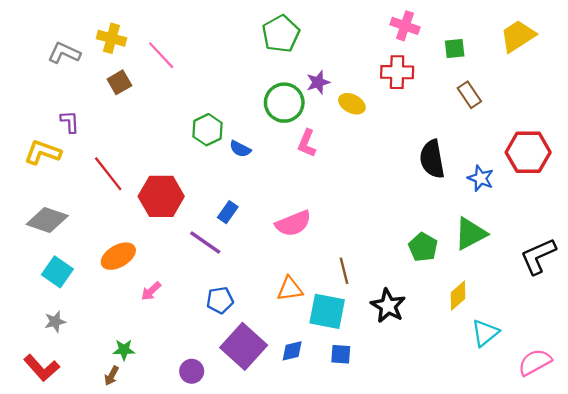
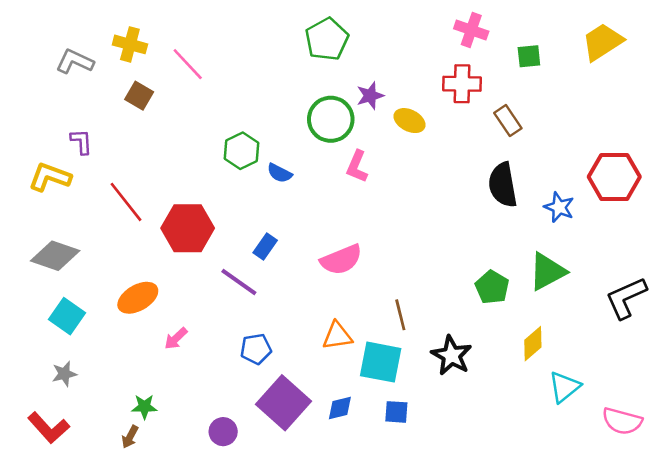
brown square: (119, 82) -> (139, 96), turned -30
brown rectangle: (469, 95) -> (508, 121), moved
pink semicircle: (535, 362) -> (622, 421), turned -136

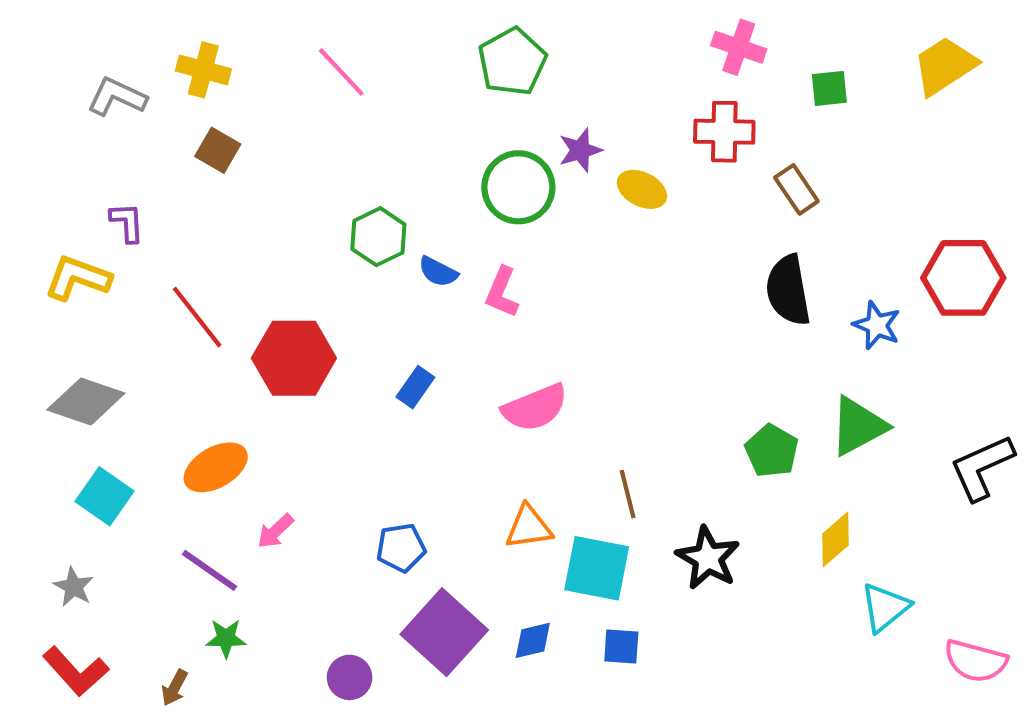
pink line: (188, 64) -> (341, 72), moved
pink L-shape: (357, 166) -> (502, 292), moved
purple line: (239, 282) -> (209, 570), moved
gray star: (64, 374) -> (74, 587), moved, turned -30
brown arrow: (130, 437) -> (174, 688), moved

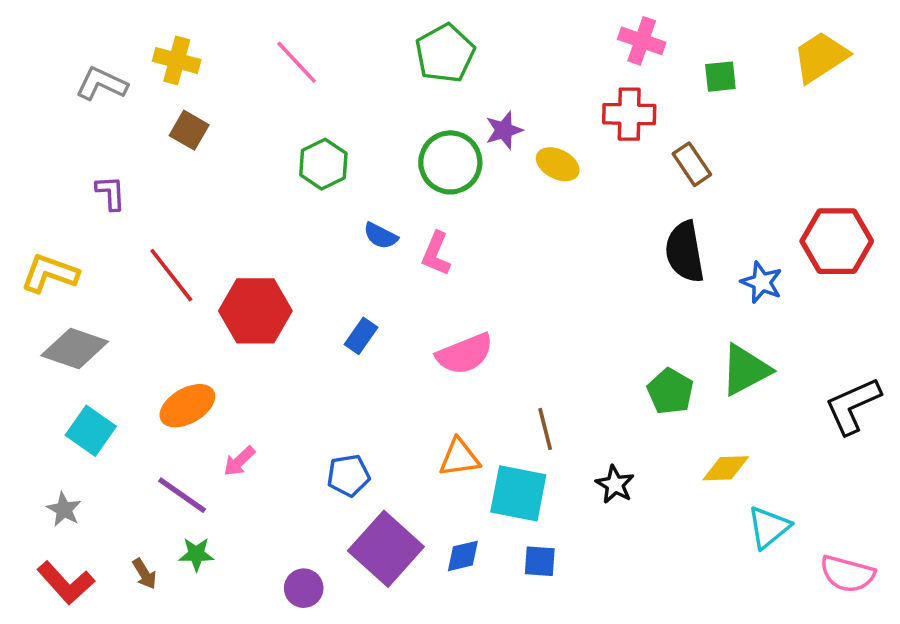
green hexagon: (378, 237) -> (323, 164), moved
yellow L-shape: (78, 278) -> (50, 273), moved
yellow diamond: (836, 539) -> (726, 468), turned 39
black star: (708, 558) -> (615, 484), size x0.7
brown arrow: (174, 688) -> (144, 574), moved, turned -60

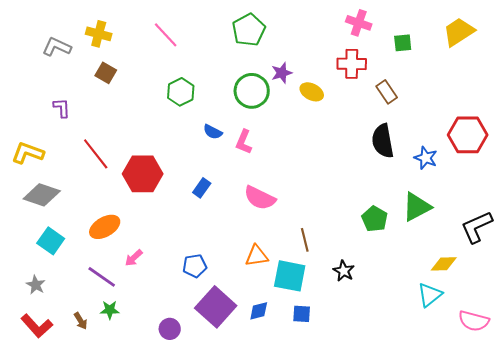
pink semicircle: (465, 354) -> (260, 198), turned 48
yellow diamond: (726, 468) -> (444, 264), moved

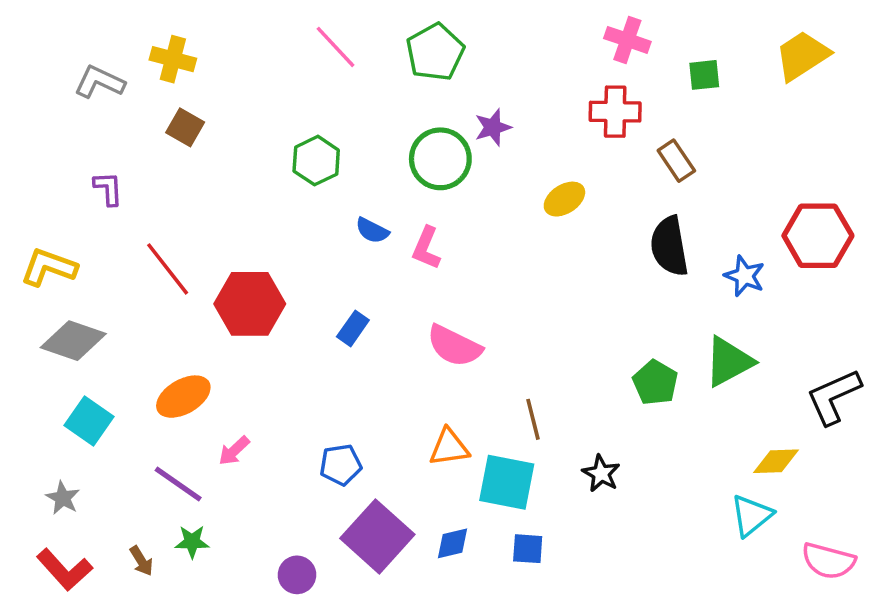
pink line: (166, 35) -> (335, 47), moved
yellow ellipse: (312, 92) -> (564, 199), moved, turned -60

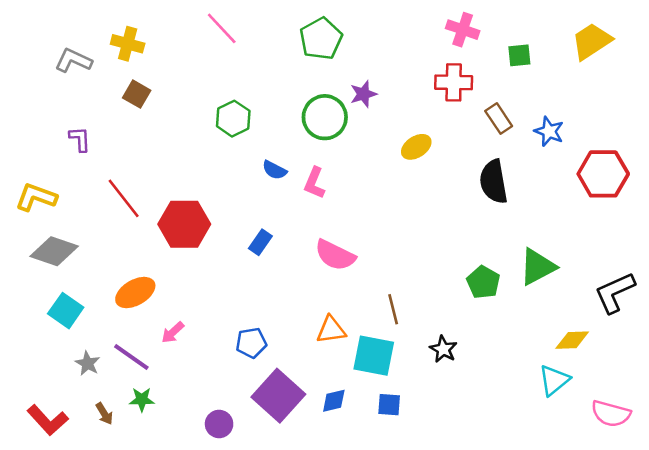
pink line: (335, 47) -> (222, 28), moved
blue star: (745, 276) -> (549, 131), moved
gray star: (63, 498) -> (88, 363), moved

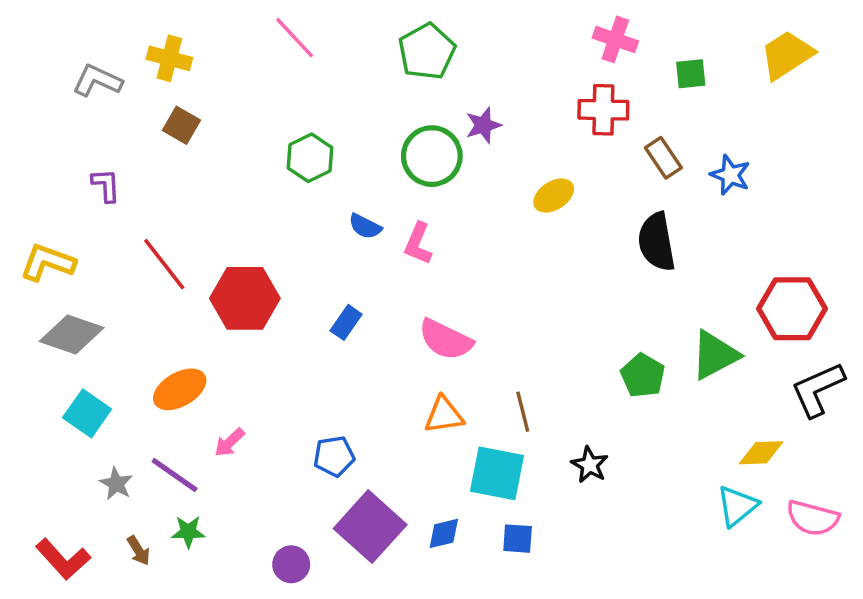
red hexagon: (603, 174) -> (792, 309), moved
orange triangle: (331, 330) -> (444, 415), moved
pink semicircle: (611, 414) -> (813, 518), moved

